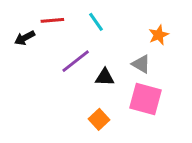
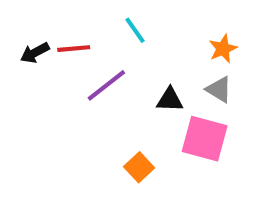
red line: (52, 20) -> (74, 49), moved
gray triangle: (141, 64) -> (219, 90), moved
black triangle: (105, 77) -> (170, 100), moved

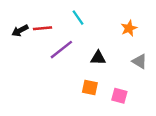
gray triangle: (219, 90) -> (140, 61), moved
pink square: (205, 139) -> (119, 96), moved, size x0.6
orange square: (139, 167) -> (90, 87), moved, turned -35

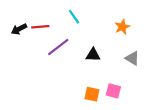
orange square: (90, 87) -> (92, 94), moved

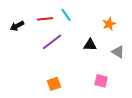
red line: (40, 27) -> (45, 19), moved
black triangle: (93, 55) -> (90, 45), moved
orange square: (92, 94) -> (54, 84), moved, turned -32

